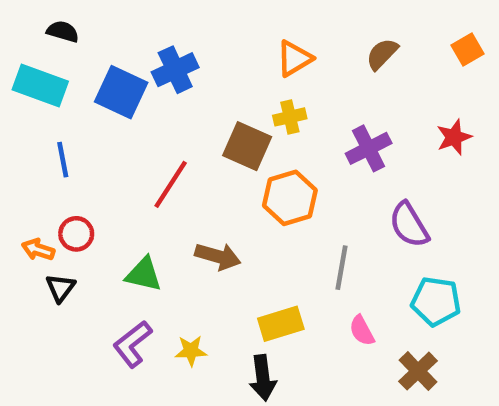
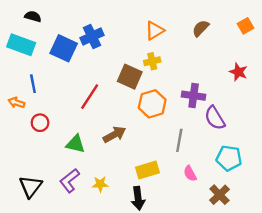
red star: (454, 137) -> (238, 72), turned -30
purple cross: (369, 148) -> (194, 96), moved, turned 35
orange arrow: (38, 250) -> (16, 103), moved
brown arrow: (218, 256) -> (114, 135), turned -45
black triangle: (60, 288) -> (31, 186), moved, size x1.5

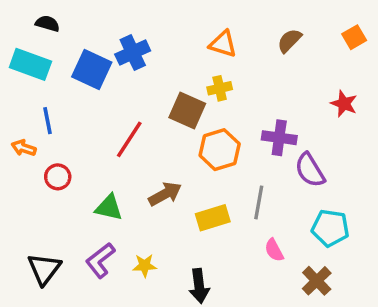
orange triangle: (155, 31) -> (223, 44), turned 48
yellow rectangle: (147, 170) -> (213, 218), moved

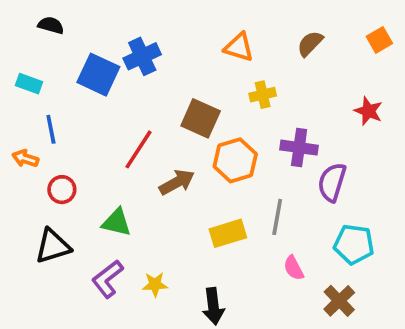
cyan rectangle: (30, 64) -> (29, 84), moved, size x0.6
yellow cross: (220, 88) -> (263, 95), moved
purple semicircle: (310, 170) -> (332, 182), turned 48
brown arrow: (165, 194) -> (177, 182), moved
black triangle: (44, 269) -> (53, 246), moved, turned 36

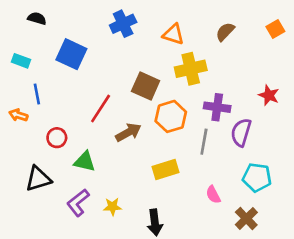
blue cross: (142, 56) -> (123, 24), moved
yellow cross: (263, 95) -> (191, 69), size x1.6
red star: (368, 111) -> (269, 95), moved
red circle: (62, 190) -> (57, 138), moved
gray line: (277, 217) -> (204, 142), moved

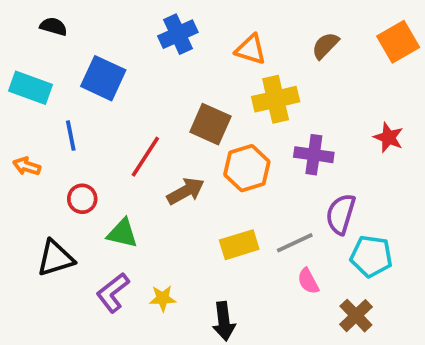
orange square: (275, 29) -> (398, 42), size x1.5
cyan rectangle: (21, 61) -> (31, 88), size x1.5
blue line: (37, 94) -> (71, 136), moved
purple semicircle: (241, 132) -> (341, 214), moved
gray line: (204, 142) -> (295, 243), moved, turned 55

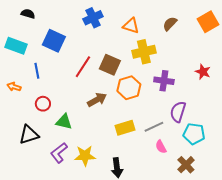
red line: (145, 157) -> (83, 67), moved
yellow star: (163, 298) -> (85, 156), size x1.5

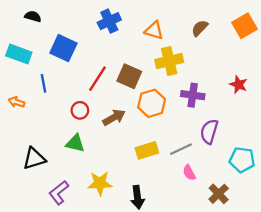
red circle: (43, 104) -> (80, 110), moved
cyan pentagon: (194, 134) -> (242, 160), moved
purple L-shape: (59, 153) -> (59, 193), moved

